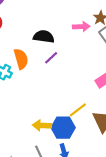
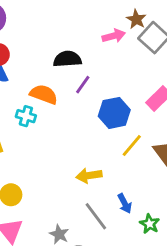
orange semicircle: (21, 59) -> (44, 94), turned -42
blue hexagon: (63, 128) -> (114, 113), moved

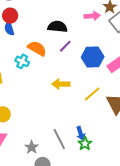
blue hexagon: (114, 113) -> (93, 57), moved
yellow arrow: (89, 176) -> (61, 84), moved
green star: (150, 224) -> (85, 144), moved

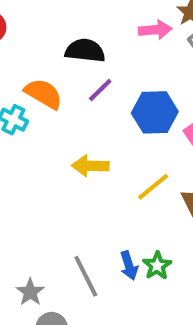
green star: (85, 144) -> (157, 266), moved

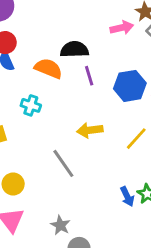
purple line: (100, 90) -> (89, 76), turned -54
orange semicircle: (43, 94) -> (48, 68), moved
gray line: (86, 276) -> (63, 163), moved

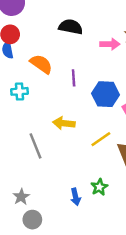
black semicircle: (74, 49) -> (71, 27), moved
cyan cross: (31, 105) -> (20, 91), turned -35
blue arrow: (127, 196) -> (76, 197), moved

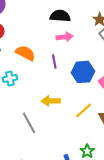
black semicircle: (71, 27) -> (60, 16), moved
pink arrow: (110, 44) -> (65, 37), moved

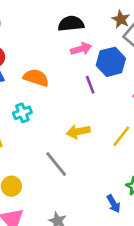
purple line: (54, 61) -> (90, 85), moved
blue hexagon: (83, 72) -> (111, 62), moved

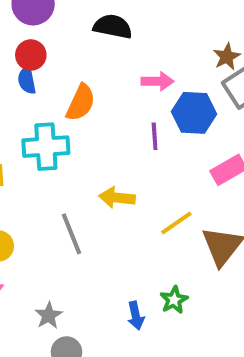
black semicircle: (71, 24) -> (113, 27), moved
orange semicircle: (36, 78) -> (81, 103), turned 80
cyan cross: (22, 113) -> (46, 147), size x1.6

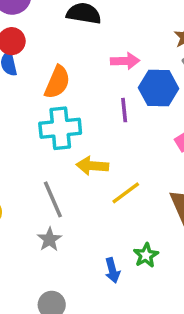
cyan cross: (46, 147) -> (60, 128), moved
yellow line: (176, 223) -> (126, 193), moved
gray star: (49, 315) -> (49, 239), moved

